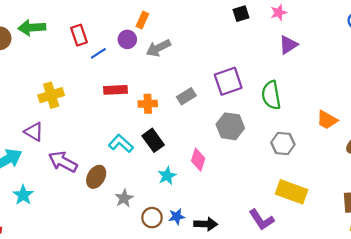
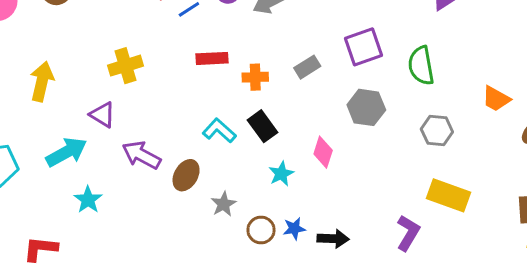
purple L-shape: (261, 220) -> (408, 233), turned -116

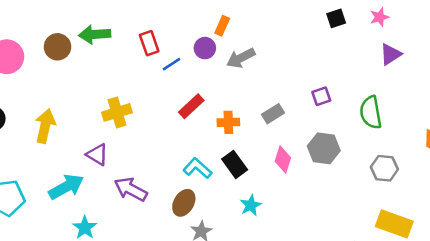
purple square: (363, 47) -> (321, 96), size x0.6
red rectangle: (212, 58) -> (191, 106), turned -40
pink diamond: (323, 152) -> (283, 159), moved
brown ellipse: (186, 175) -> (184, 203), moved

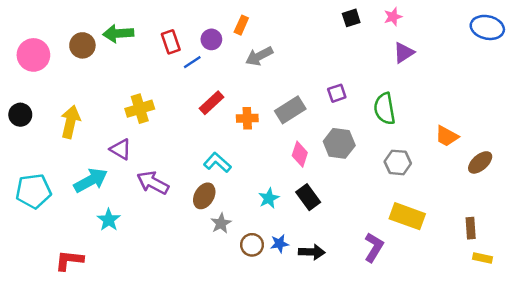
purple circle: (205, 48) -> (211, 39), moved
gray rectangle: (273, 114) -> (290, 110), size x1.4
black rectangle: (235, 164) -> (308, 197), moved

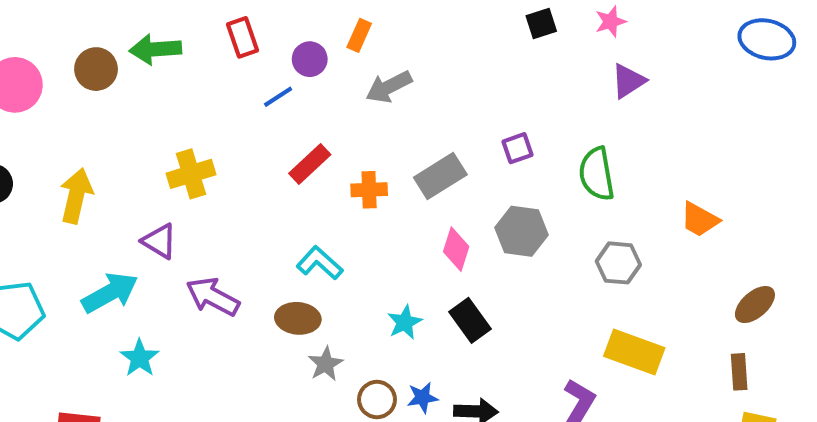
red rectangle: (171, 42) -> (242, 37), moved
brown ellipse: (480, 162) -> (755, 305), moved
brown ellipse: (204, 196) -> (298, 318), turned 65

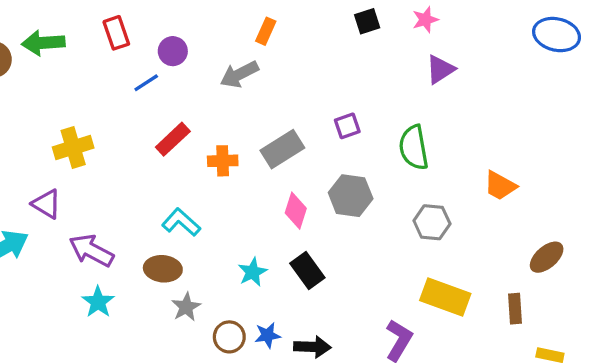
orange rectangle: (359, 35) -> (266, 31), moved
cyan star: (140, 358) -> (98, 302), moved
brown rectangle: (739, 372) -> (515, 309), moved

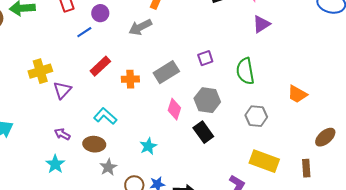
purple triangle: (47, 204) -> (62, 90), moved, turned 42
purple arrow: (91, 250) -> (62, 134), moved, size x0.6
black rectangle: (307, 270) -> (203, 132), moved

